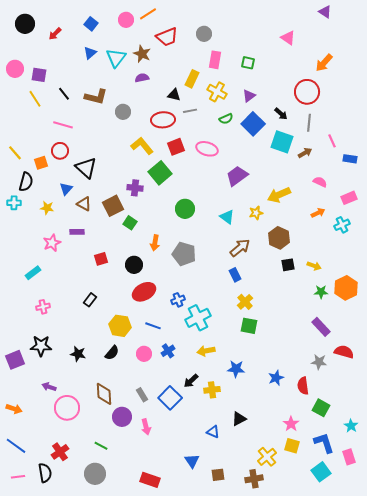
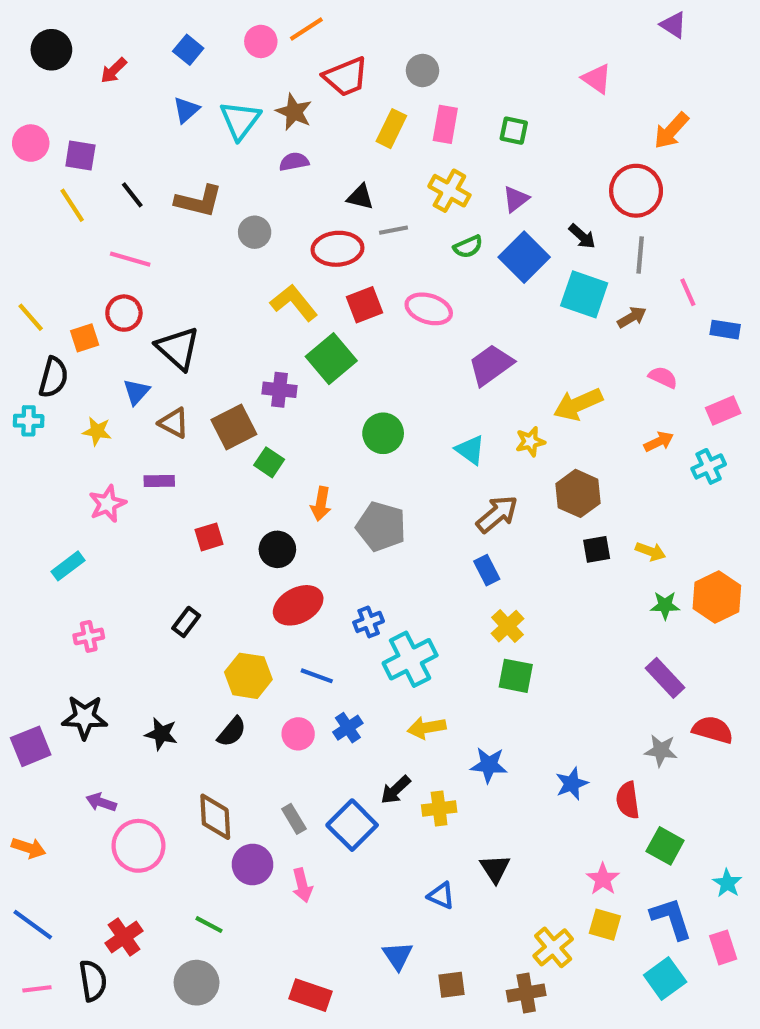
yellow rectangle: (192, 79) -> (391, 129), moved
black triangle: (239, 419) -> (495, 869), turned -35

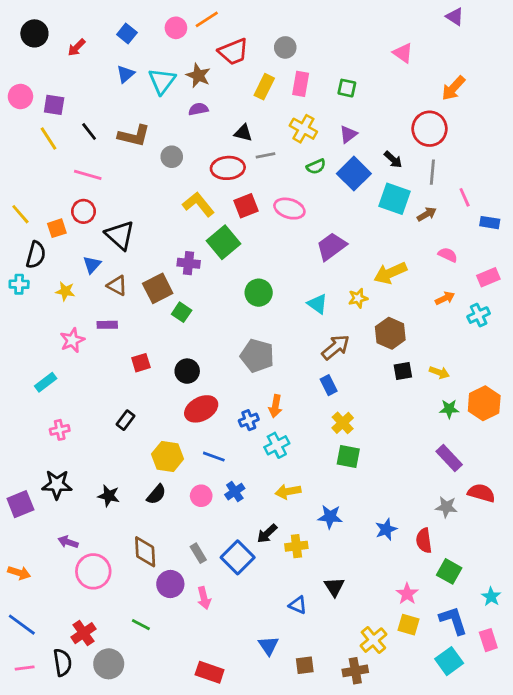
orange arrow: (321, 504) -> (275, 406), moved
cyan cross: (410, 659) -> (277, 445), size x0.7
gray circle: (197, 983) -> (109, 664), moved

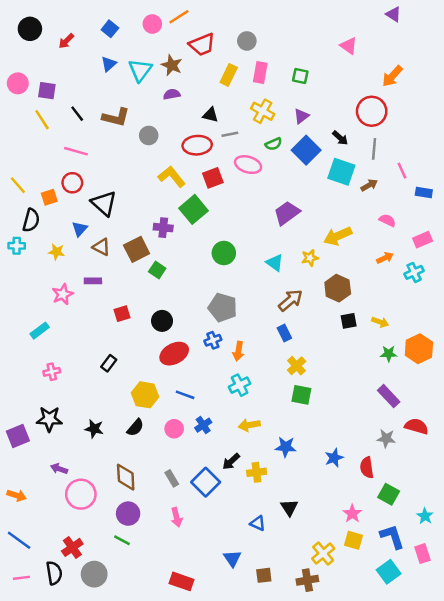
pink ellipse: (289, 209) -> (248, 165), moved
blue cross: (249, 420) -> (213, 340), moved
purple circle: (170, 584) -> (128, 514), moved

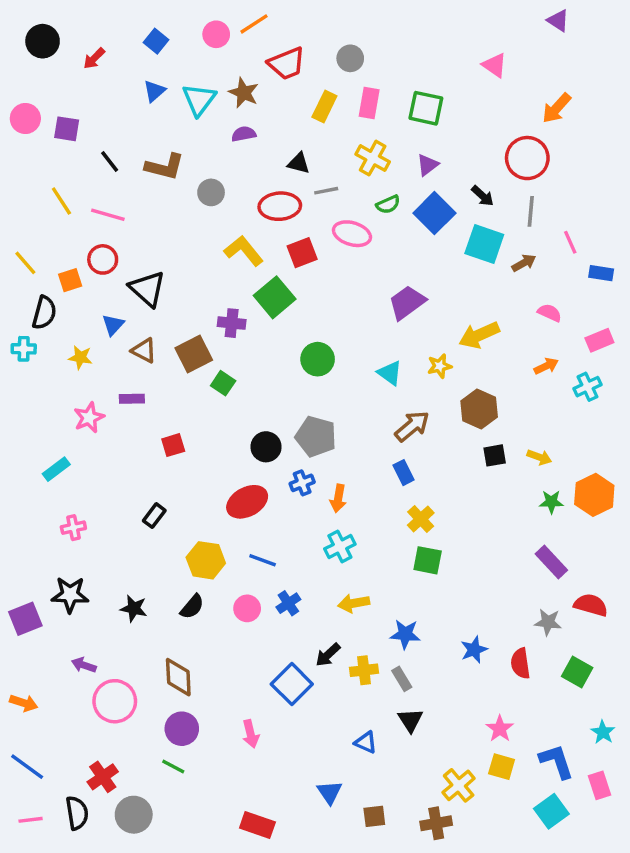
green square: (300, 76) -> (426, 108), size x1.5
yellow line: (42, 120) -> (61, 201), moved
black circle: (162, 321) -> (266, 447), moved
gray rectangle: (172, 478) -> (402, 679), moved
green square: (389, 494) -> (577, 672), moved

